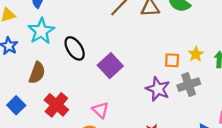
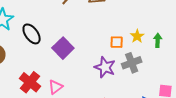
red cross: (56, 105) -> (30, 82), moved
pink triangle: (101, 110) -> (56, 87), turned 42

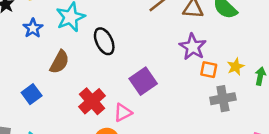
purple square: (63, 48) -> (143, 81), moved
purple star: (105, 67) -> (193, 47), moved

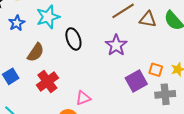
purple star: (193, 47) -> (116, 45), moved
purple square: (143, 81) -> (136, 81), moved
red cross: (92, 101) -> (47, 81), moved

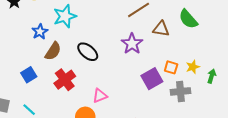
brown triangle: (148, 19) -> (161, 29), moved
blue star: (17, 23) -> (40, 32), moved
black ellipse: (73, 39) -> (88, 52), moved, turned -30

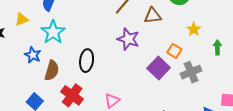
black ellipse: (88, 52) -> (87, 61), turned 75
orange square: (171, 67) -> (174, 51), turned 32
yellow star: (193, 67) -> (194, 29), moved

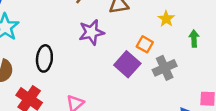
purple star: (128, 39) -> (91, 32), turned -30

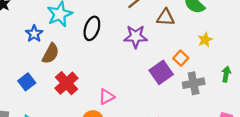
green arrow: (194, 39) -> (226, 74), moved
black ellipse: (44, 58) -> (92, 28), moved

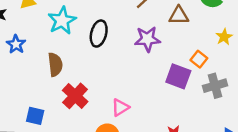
blue star: (34, 34) -> (16, 44), moved
brown semicircle: (51, 53) -> (55, 64), turned -30
purple square: (161, 72) -> (178, 76), turned -30
blue square: (27, 82) -> (35, 116), moved, turned -35

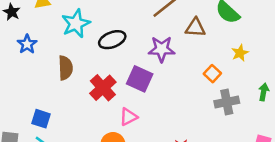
black ellipse: (99, 34) -> (112, 40), turned 50
purple square: (178, 76) -> (140, 79), moved
red cross: (75, 96) -> (103, 88), moved

